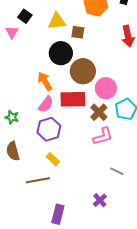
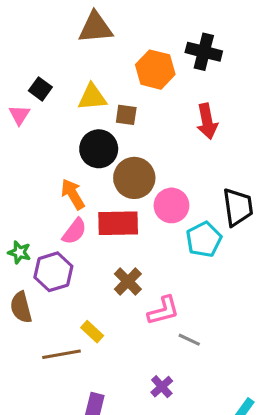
brown cross: (99, 112) -> (128, 281), moved
purple hexagon: (49, 129) -> (53, 272), moved
pink L-shape: (103, 136) -> (163, 311), moved
yellow rectangle: (53, 159) -> (92, 332), moved

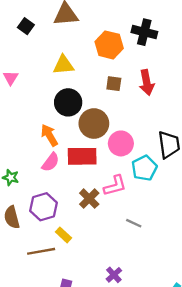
black square: (40, 89) -> (26, 26), moved
brown square: (126, 115) -> (114, 84), moved
purple hexagon: (53, 272) -> (43, 207), moved
pink L-shape: (163, 311) -> (115, 186), moved
gray line: (189, 340) -> (134, 223), moved

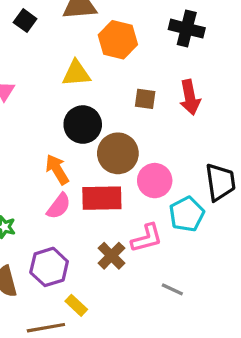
orange hexagon: (109, 45) -> (118, 40), moved

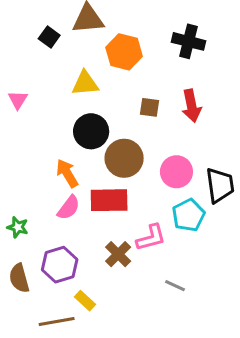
black square: (25, 21) -> (49, 37), moved
pink circle: (155, 181) -> (176, 172), moved

